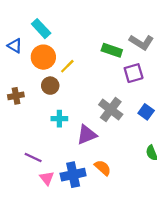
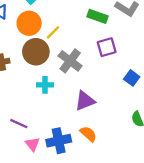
purple square: (134, 73) -> (107, 47), moved
brown circle: (50, 86) -> (36, 52), size x1.5
gray cross: (111, 110) -> (70, 61), moved
purple triangle: (87, 135) -> (85, 101), moved

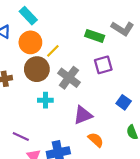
blue square: (132, 78) -> (124, 102), moved
orange semicircle: (88, 134) -> (96, 140), moved

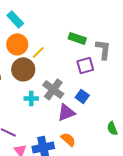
gray L-shape: (122, 28) -> (103, 49), moved, turned -115
gray cross: (69, 78) -> (53, 89), moved
blue square: (124, 102) -> (82, 96), moved
orange semicircle: (96, 140) -> (68, 139), moved

